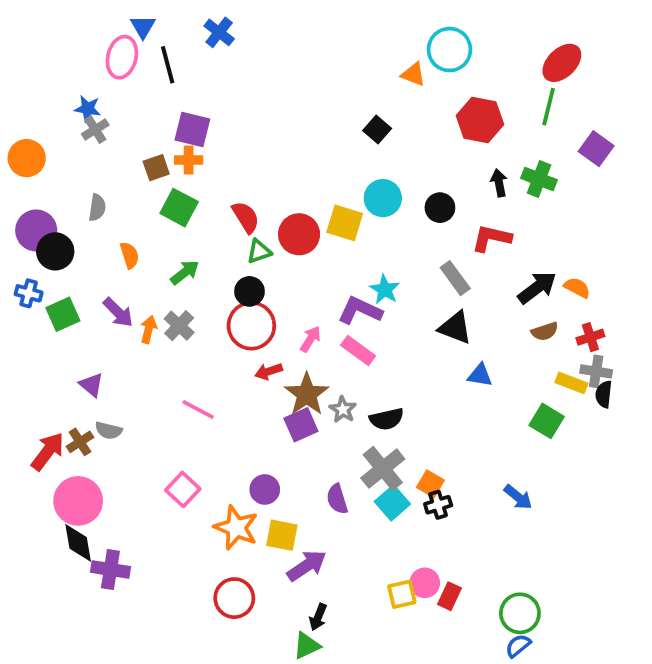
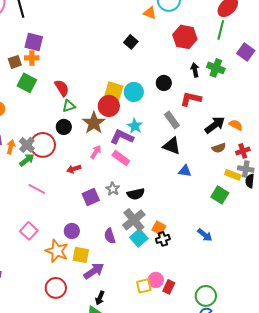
cyan circle: (383, 198) -> (134, 92), moved
red circle: (299, 234) -> (109, 106), moved
green arrow: (185, 272) -> (27, 160), moved
red circle: (251, 326) -> (43, 145), moved
brown star: (307, 394) -> (94, 123), moved

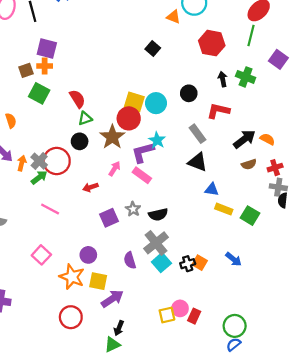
purple L-shape: (122, 137) -> (143, 152), turned -40
yellow rectangle: (233, 175) -> (224, 209), moved
orange square: (159, 228) -> (200, 263), moved

